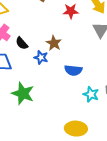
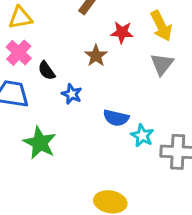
brown star: (54, 43) -> (96, 56), moved
cyan star: (91, 94) -> (142, 136), moved

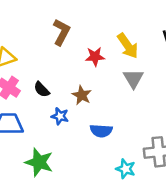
brown star: (96, 56) -> (82, 95), moved
black semicircle: (46, 71) -> (42, 89), moved
cyan star: (142, 136) -> (126, 169), moved

